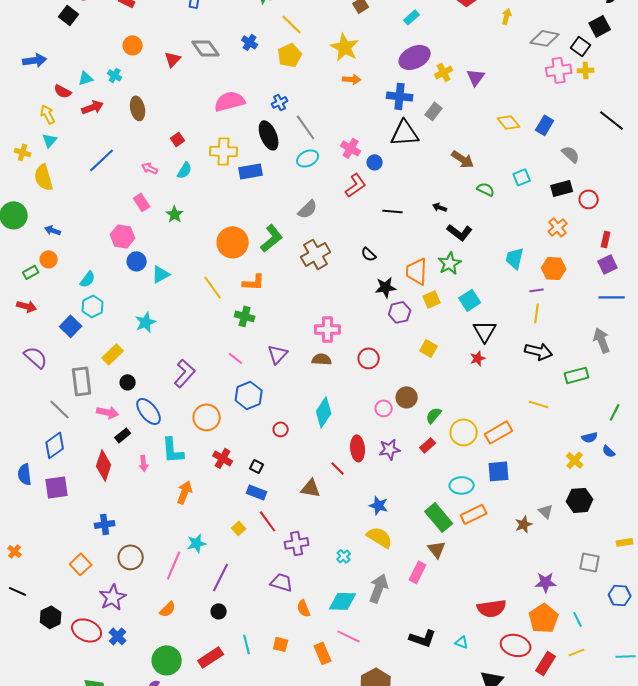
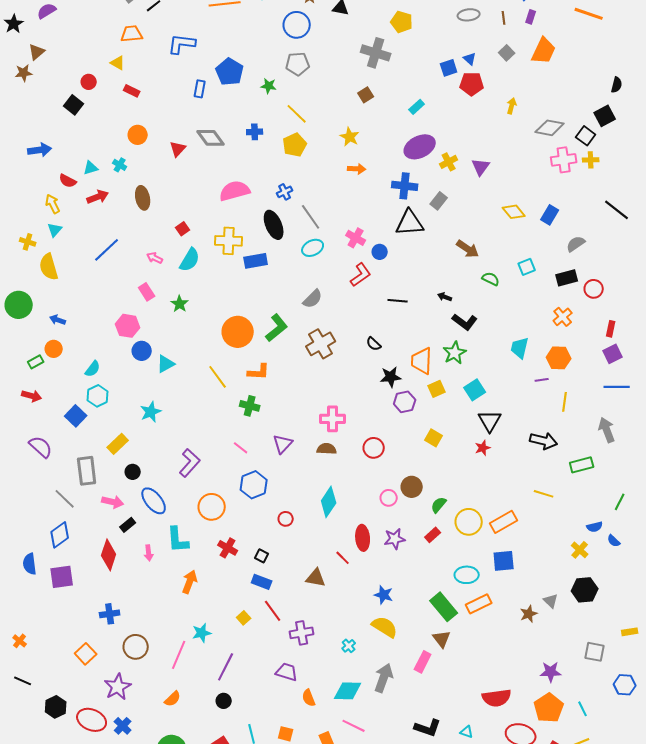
blue cross: (250, 42) -> (255, 132), turned -35
yellow star: (345, 47) -> (350, 137), size x0.7
gray semicircle: (571, 154) -> (576, 244), turned -78
cyan semicircle: (185, 170) -> (190, 260), size x1.4
yellow line: (537, 313) -> (565, 402), moved

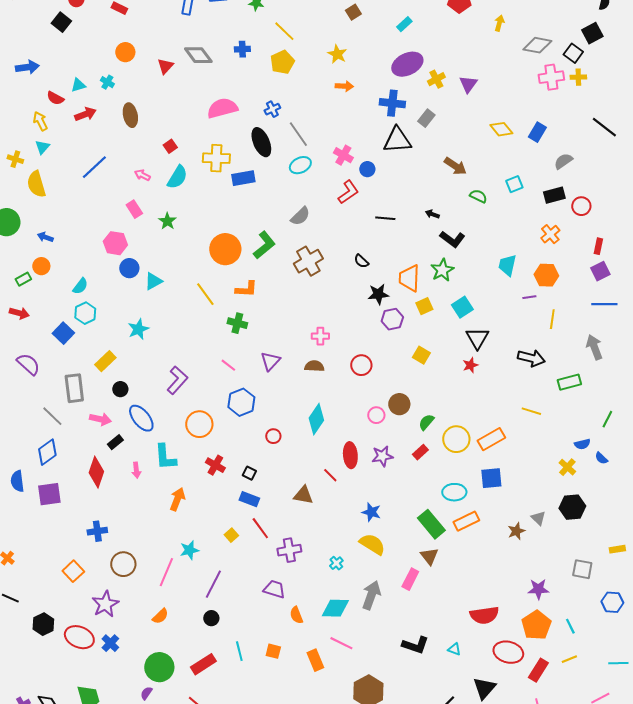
pink cross: (333, 419) -> (320, 336), size x0.7

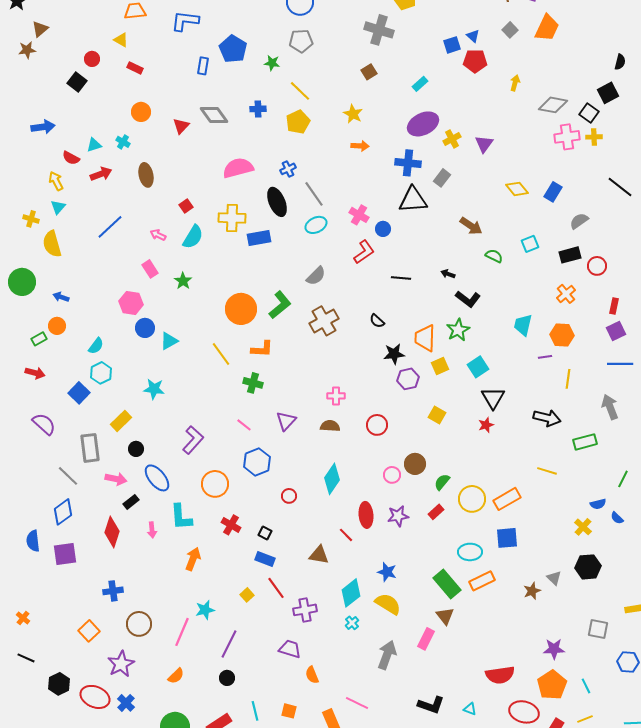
cyan star: (138, 329) -> (154, 389), turned 30
cyan diamond: (335, 608) -> (351, 593), moved, turned -40

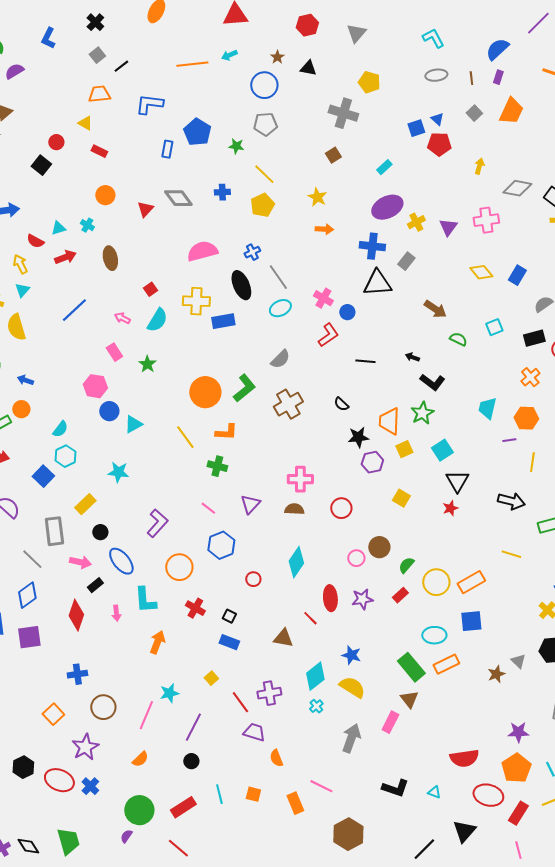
pink cross: (567, 137) -> (486, 220), moved
pink cross: (336, 396) -> (300, 479), size x1.4
red line: (276, 588) -> (240, 702), moved

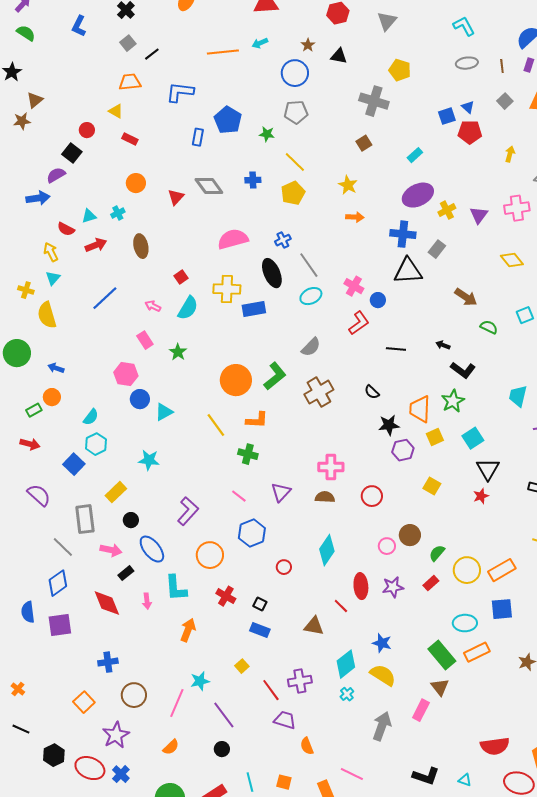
purple semicircle: (14, 71) -> (56, 175), moved
cyan cross: (87, 225) -> (118, 213), turned 32
red diamond: (76, 615) -> (107, 603), turned -40
purple line: (193, 727) -> (224, 715), turned -64

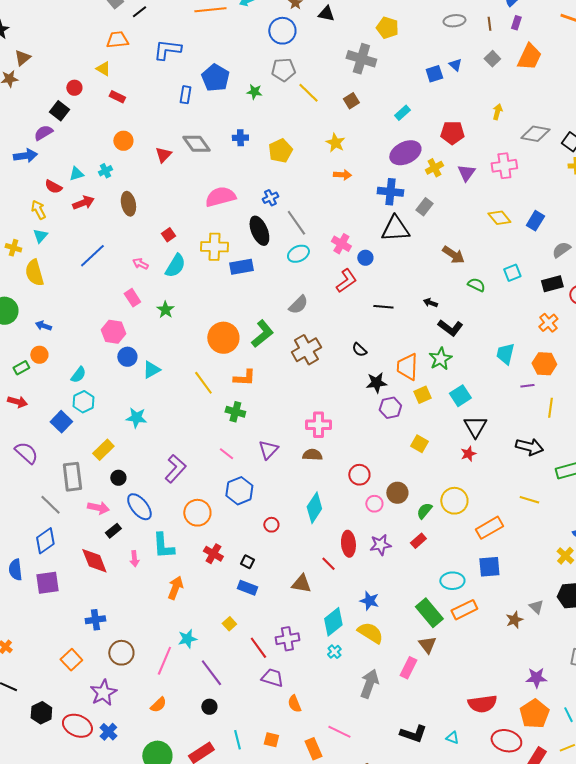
red pentagon: (470, 132) -> (452, 133), moved
yellow line: (295, 162) -> (308, 93), moved
red circle: (372, 496) -> (359, 475), moved
yellow circle: (467, 570) -> (454, 501), moved

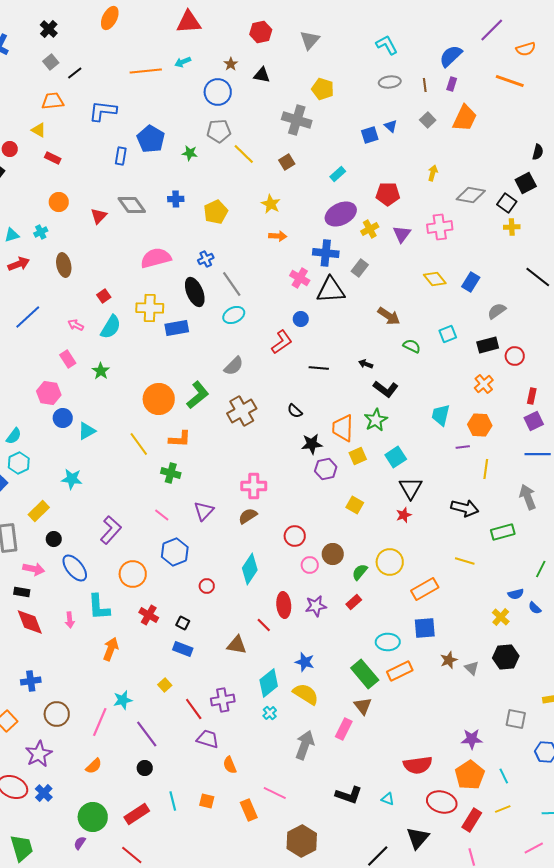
pink cross: (341, 244) -> (300, 278), moved
brown semicircle: (312, 455) -> (248, 516), turned -36
black rectangle: (113, 531) -> (22, 592), moved, turned 49
brown star: (514, 620) -> (449, 660), moved

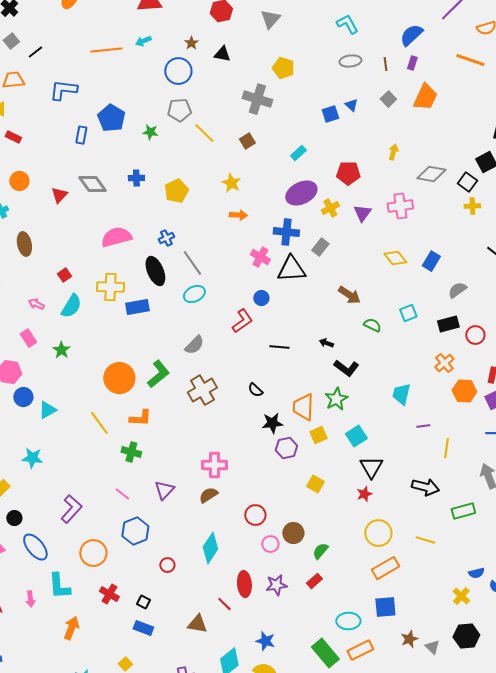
orange hexagon: (480, 425) -> (464, 391), moved
yellow circle: (390, 562) -> (378, 533), moved

